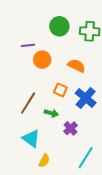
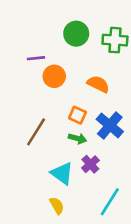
green arrow: (51, 113) -> (77, 138), moved
cyan triangle: (31, 138) -> (62, 173), moved
yellow semicircle: (44, 161) -> (57, 206), turned -56

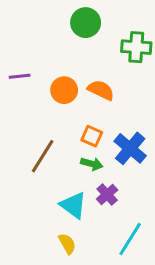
green circle: (76, 34) -> (86, 23), moved
purple line: (36, 58) -> (20, 76), moved
orange semicircle: (98, 84) -> (101, 90), moved

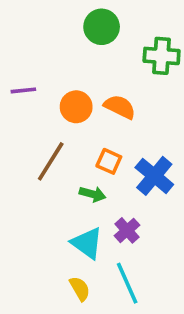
brown line: (43, 156) -> (51, 161), moved
green arrow: (92, 164) -> (92, 194), moved
cyan line: (130, 239) -> (127, 283), moved, turned -56

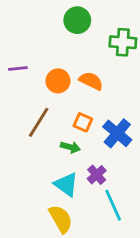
cyan line: (127, 283) -> (113, 205), moved
yellow semicircle: (80, 289) -> (61, 219), size x1.5

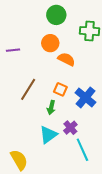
orange circle: (58, 81) -> (50, 43), moved
green arrow: (70, 147) -> (51, 108), turned 88
cyan triangle: (66, 184) -> (48, 135), turned 48
yellow semicircle: (61, 219) -> (19, 160), moved

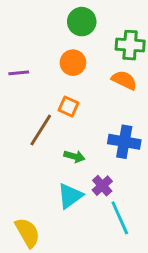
orange semicircle: (66, 59) -> (124, 80), moved
orange square: (60, 89) -> (69, 107), moved
blue cross: (85, 97) -> (124, 142), turned -30
green arrow: (51, 108) -> (74, 156), turned -88

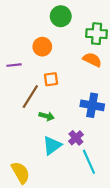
orange circle: (73, 63) -> (42, 47), moved
purple line: (19, 73) -> (14, 65), moved
orange square: (69, 107) -> (51, 79), turned -32
green arrow: (74, 156) -> (47, 116), moved

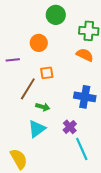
cyan triangle: (52, 145) -> (37, 129), moved

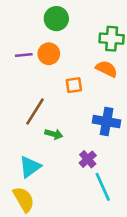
green circle: (56, 15) -> (56, 19), moved
purple line: (13, 60) -> (24, 55), moved
orange square: (47, 73) -> (74, 85), moved
cyan triangle: (37, 129) -> (30, 167), moved

